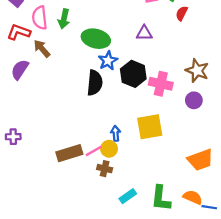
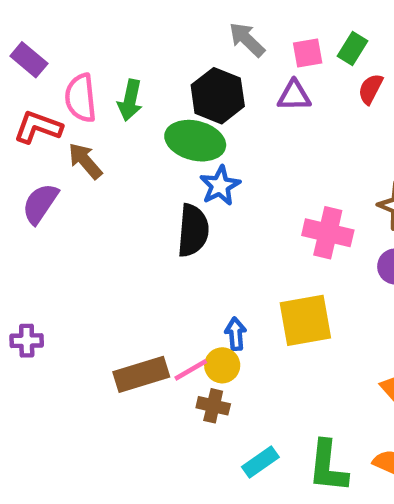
purple triangle: (144, 33) -> (294, 96), moved
black hexagon: (133, 74) -> (218, 96), moved

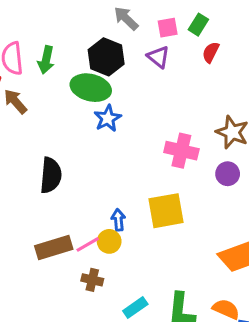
purple triangle: (294, 96) -> (158, 57), turned 40
black semicircle: (193, 231) -> (51, 175), moved
brown cross: (213, 406) -> (92, 280), moved

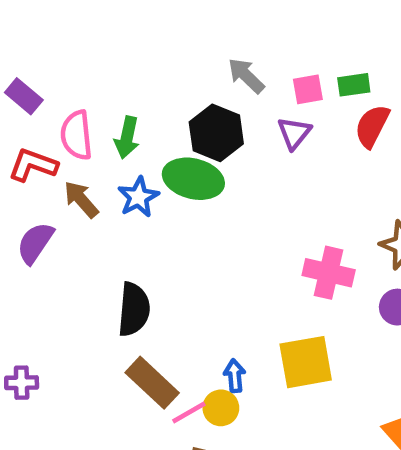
green rectangle: (198, 25) -> (354, 85), turned 50
red semicircle: (211, 52) -> (372, 126), size x1.4
purple triangle: (158, 57) -> (294, 133), turned 30
blue star: (108, 118) -> (138, 197), moved
brown rectangle: (54, 248) -> (152, 383), moved, turned 60

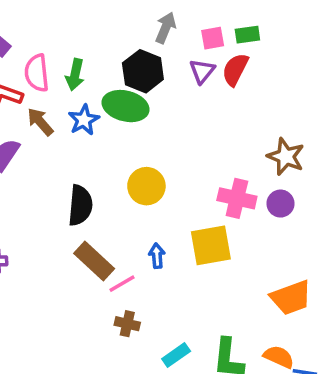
gray arrow: (246, 76) -> (166, 28), turned 68
red semicircle: (372, 126) -> (235, 69), moved
pink cross: (329, 273) -> (237, 198), moved
yellow circle: (221, 408) -> (146, 186), moved, size x1.4

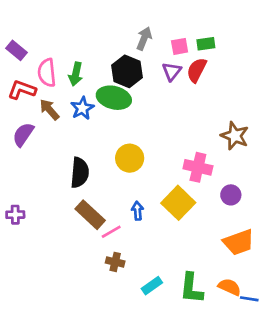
purple circle: (281, 204) -> (231, 195), moved
yellow square: (211, 245) -> (178, 203), turned -36

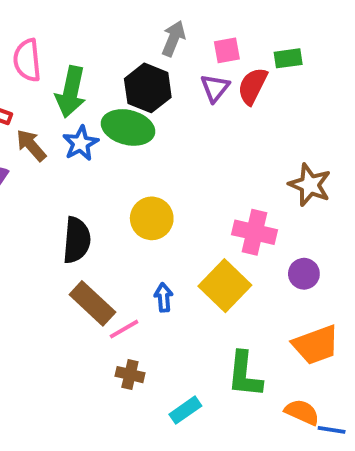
green rectangle: (206, 44) -> (288, 58), moved
pink semicircle: (47, 73) -> (27, 60), moved
green arrow: (76, 74) -> (71, 92), size x1.4
green L-shape: (191, 288) -> (245, 375), moved

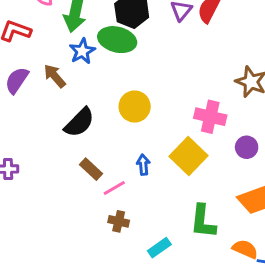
brown arrow: (31, 145) -> (55, 76), moved
black semicircle: (77, 240) -> (79, 123), turned 40
brown rectangle: (92, 303) -> (91, 169), size x0.7

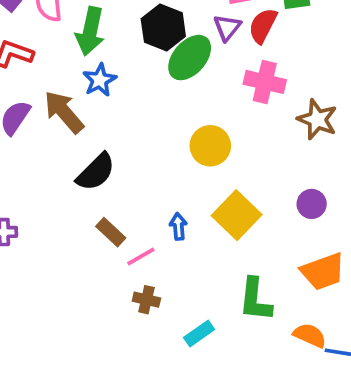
green ellipse: (117, 40) -> (190, 58), moved, turned -63
brown arrow: (55, 76) -> (64, 112), size x1.4
yellow circle: (135, 107) -> (210, 146), moved
pink cross: (210, 117) -> (265, 82), moved

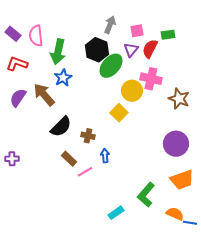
yellow circle: (210, 146) -> (132, 91), moved
purple circle: (312, 204) -> (176, 144), size x1.6
yellow square: (237, 215) -> (119, 113), moved, size x0.7
brown cross: (146, 300) -> (88, 136), moved
green L-shape: (255, 300) -> (146, 195), turned 35

